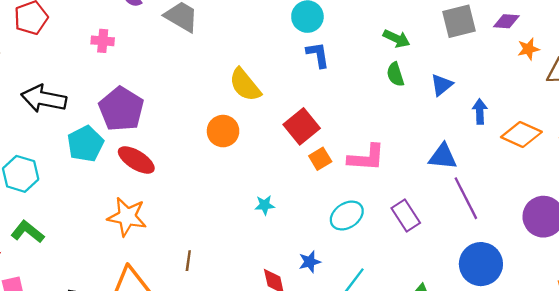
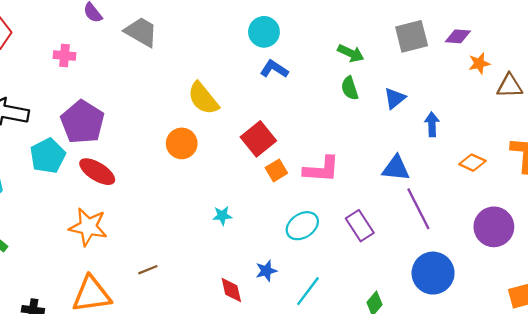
blue L-shape: (318, 55) -> (274, 69), turned -48
orange diamond: (521, 135) -> (472, 163), moved, size x0.7
brown line: (188, 261) -> (148, 270), turned 60

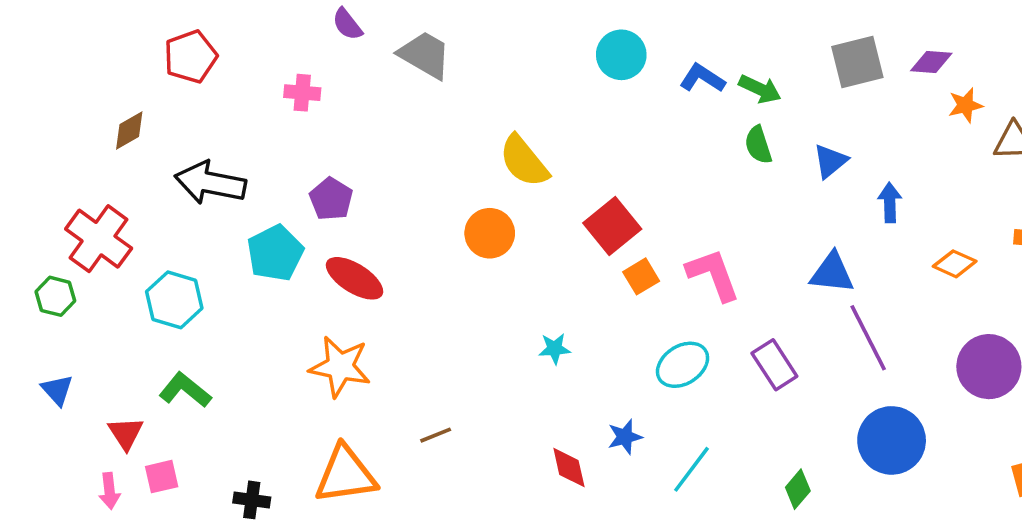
blue L-shape: (274, 69) -> (702, 78), moved
purple pentagon: (83, 122) -> (331, 199), size x0.6
pink L-shape: (321, 169) -> (713, 275), turned -114

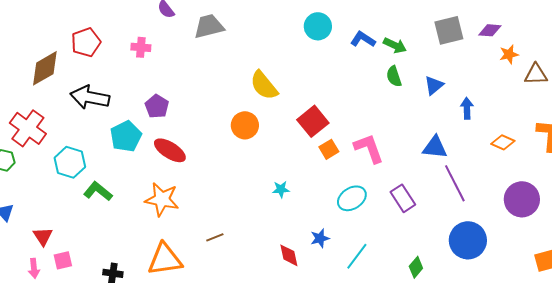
gray trapezoid: (425, 55) -> (209, 26), turned -44
red pentagon: (191, 57) -> (86, 42), moved
brown diamond: (129, 130) -> (45, 68), size x1.6
green L-shape: (185, 390) -> (98, 191), moved

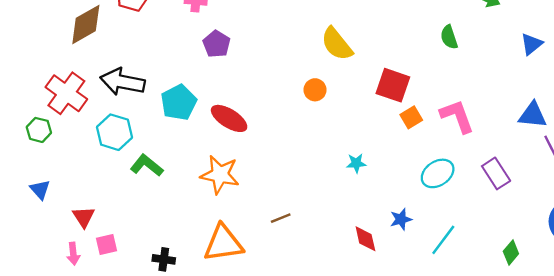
green semicircle: (394, 76) -> (449, 37), moved
black arrow: (90, 97) -> (123, 82), moved
purple pentagon: (157, 106) -> (216, 44), moved
red square: (313, 121) -> (393, 85), turned -32
orange circle: (245, 125) -> (315, 90), size x0.7

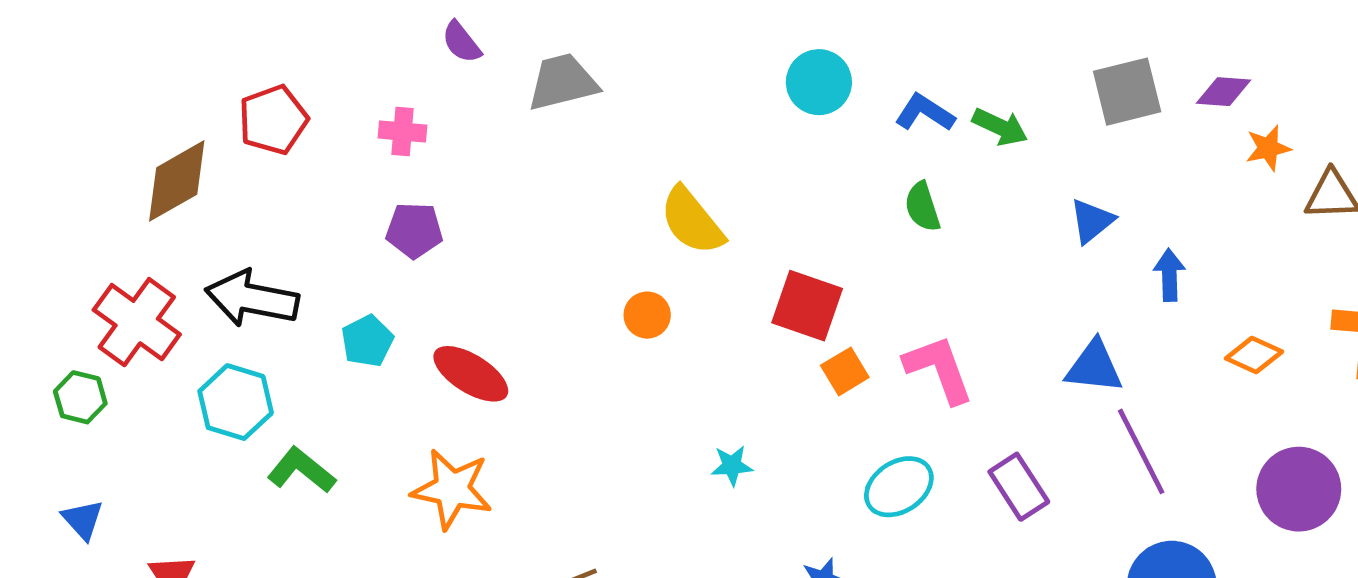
purple pentagon: (216, 44) -> (414, 230), moved, turned -30
cyan pentagon: (179, 102) -> (367, 341), size x0.7

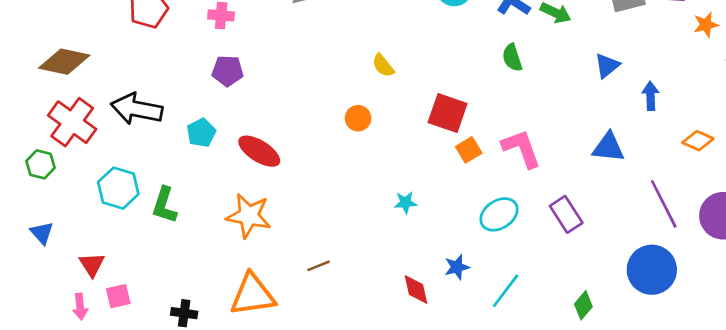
brown diamond: (177, 181) -> (64, 62), moved, turned 42
yellow semicircle: (692, 221) -> (383, 66), size x0.6
cyan hexagon: (236, 402) -> (118, 188), moved
purple line: (1141, 451) -> (664, 204), moved
green L-shape: (301, 470) -> (164, 205), turned -111

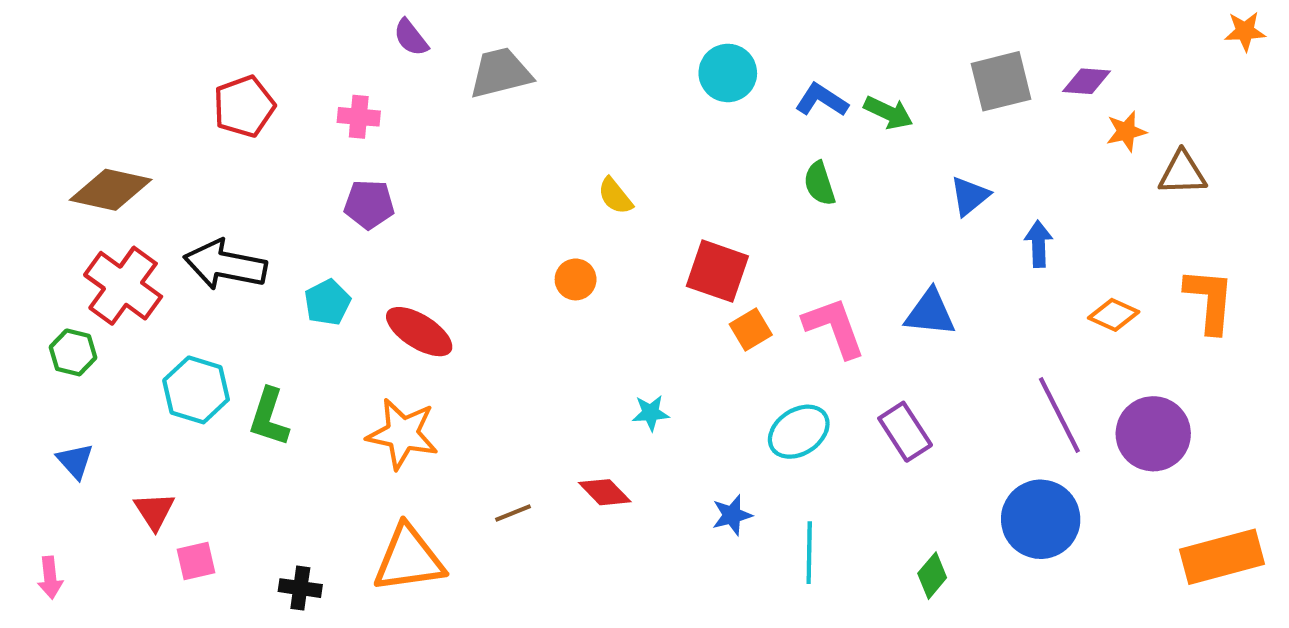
blue triangle: (608, 147) -> (930, 313), moved
red diamond: (416, 289) -> (605, 492), moved, turned -32
cyan line: (506, 291) -> (809, 553), turned -36
pink arrow: (80, 307) -> (50, 578), moved

